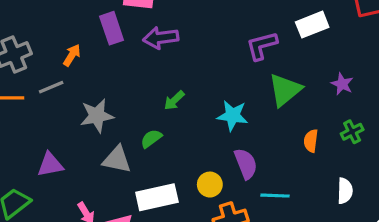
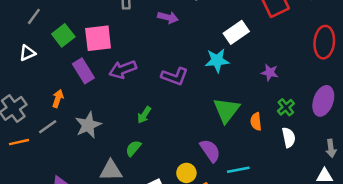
purple L-shape: (262, 46) -> (175, 76), moved, turned -132
green triangle: (285, 90) -> (226, 110), moved
gray star: (97, 116) -> (88, 125), moved
cyan star: (232, 116) -> (217, 60), moved
white semicircle: (345, 191) -> (289, 137), moved

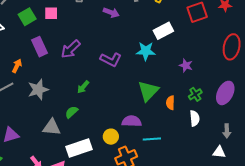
pink square: (98, 38) -> (51, 13), moved, size x0.6
purple arrow: (123, 69) -> (71, 49), turned -30
purple semicircle: (210, 151) -> (132, 121), turned -60

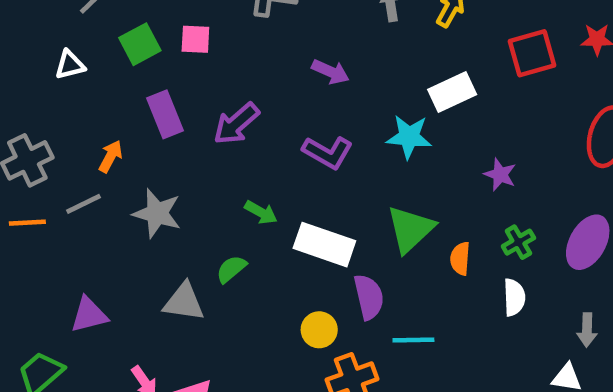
purple arrow: (111, 13) -> (330, 72), moved
green arrow: (83, 87) -> (261, 212), turned -104
gray star: (38, 90) -> (157, 213), turned 30
purple semicircle: (132, 121) -> (369, 297), turned 72
white rectangle: (79, 148) -> (324, 245), moved, turned 35

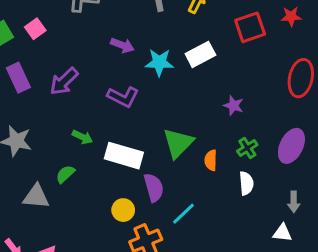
pink square: (195, 39) -> (35, 29), turned -36
cyan star: (409, 137) -> (159, 62), moved
cyan line: (413, 340) -> (184, 214), turned -40

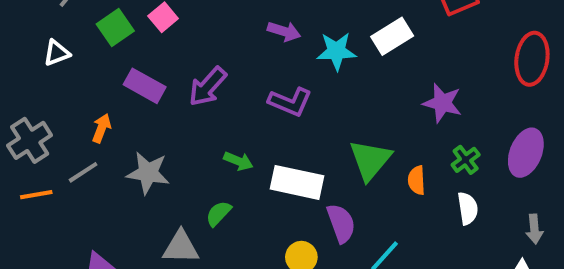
purple rectangle: (18, 78) -> (145, 86), turned -32
purple star: (234, 106) -> (442, 103), size x1.4

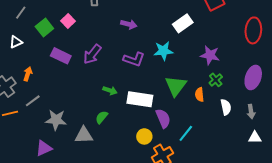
cyan star: (336, 51) -> (163, 51), moved
orange arrow: (102, 128) -> (28, 74), moved
green cross: (466, 160) -> (216, 80), moved
gray star: (148, 173) -> (56, 120), moved
gray arrow: (534, 229) -> (251, 112), moved

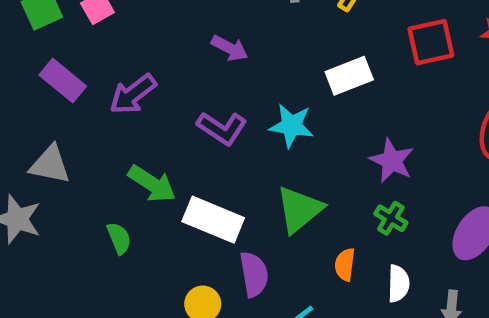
green cross: (216, 80) -> (391, 218), turned -32
green arrow: (110, 90) -> (152, 184), size x1.5
orange semicircle: (199, 95) -> (345, 265), moved
green semicircle: (102, 117) -> (119, 238), turned 104
gray triangle: (84, 135) -> (50, 165), moved

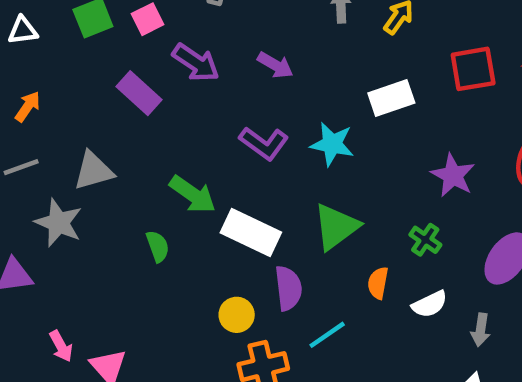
purple rectangle: (63, 81) -> (139, 93), moved
purple arrow: (133, 94) -> (196, 63), moved, turned -111
purple star: (392, 161) -> (453, 175), moved
gray triangle: (50, 165) -> (93, 171), turned -30
white semicircle: (398, 284) -> (430, 304), turned 60

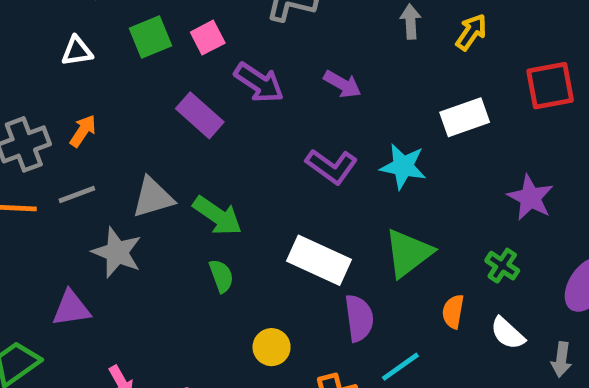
green arrow: (193, 194) -> (217, 216), moved
white semicircle: (430, 304) -> (508, 333), turned 69
yellow circle: (237, 315) -> (272, 347), moved

